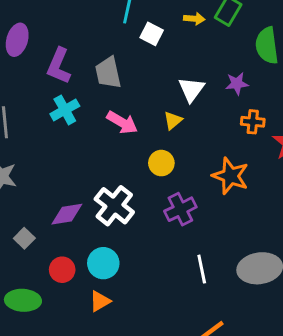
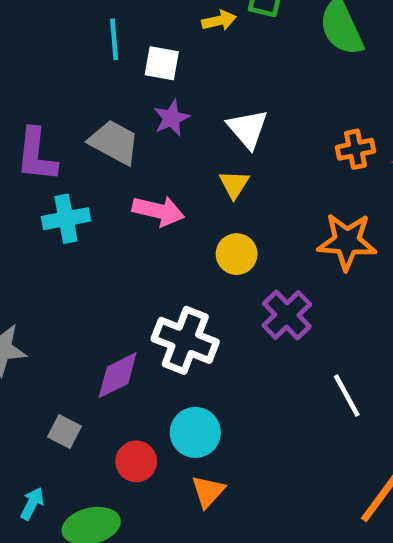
gray trapezoid: (108, 73) -> (114, 142), turned 148
purple star: (237, 84) -> (171, 118), moved
cyan cross: (65, 110) -> (66, 219), turned 36

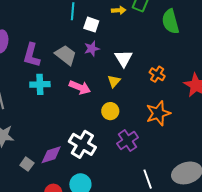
orange cross: (356, 149) -> (157, 74), moved, turned 35
orange star: (347, 241) -> (158, 113), turned -30
gray square: (64, 431) -> (27, 164), moved

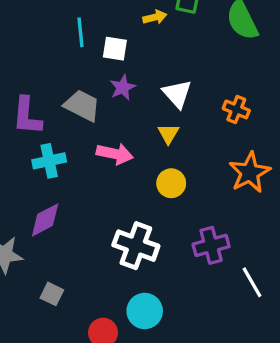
purple cross: (128, 141) -> (211, 245), moved, turned 30
purple diamond: (51, 155) -> (45, 220), moved

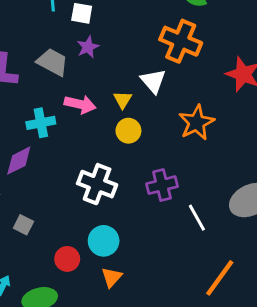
white triangle: (177, 94) -> (153, 81), moved
orange cross: (236, 109) -> (181, 41), moved, size x1.8
yellow triangle: (168, 134) -> (123, 100), moved
cyan cross: (49, 161) -> (41, 123), moved

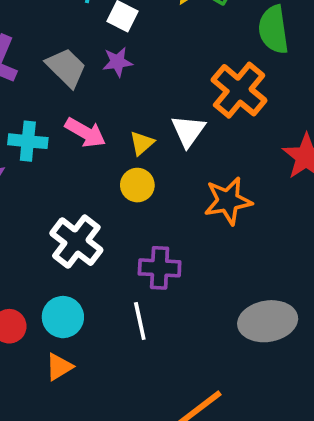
white line: (197, 218) -> (140, 321), moved

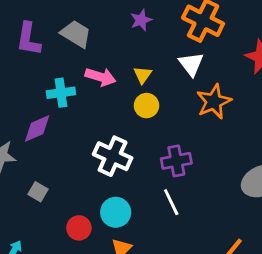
purple star: (117, 62) -> (141, 20), moved
white triangle: (188, 131) -> (191, 64), moved

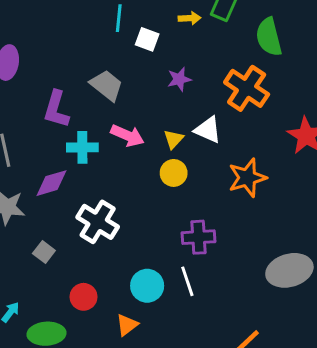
purple L-shape: (28, 39) -> (56, 109), moved
white triangle: (191, 64) -> (208, 130), moved, turned -36
white cross: (113, 156) -> (98, 222), moved
cyan circle: (116, 212) -> (147, 286), moved

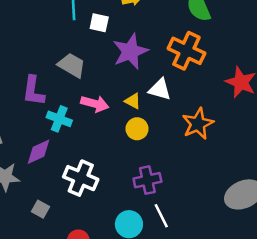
purple star: (179, 79) -> (130, 51), size x1.8
yellow triangle: (174, 139) -> (133, 101), turned -36
cyan cross: (82, 147) -> (59, 119), turned 30
purple cross: (199, 237) -> (147, 180), moved

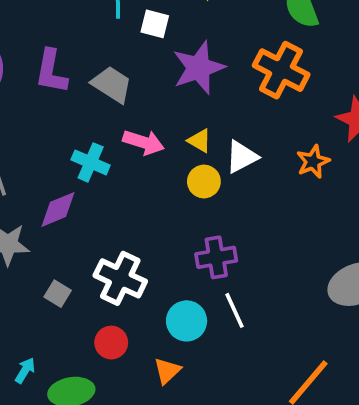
white triangle: (160, 89) -> (242, 157), moved, turned -45
purple L-shape: (33, 91) -> (51, 71), moved
orange star: (198, 124) -> (313, 162), moved, size x0.7
white cross: (81, 178) -> (120, 278), moved

